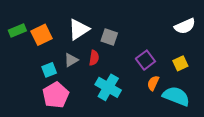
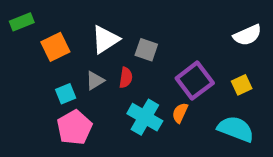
green rectangle: (17, 30) -> (22, 22), moved
purple square: (145, 60) -> (195, 81), size x1.4
orange semicircle: (153, 83) -> (180, 113), moved

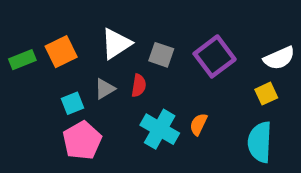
green rectangle: (22, 22) -> (22, 60), moved
white semicircle: (247, 35) -> (279, 58), moved
purple square: (195, 81) -> (215, 56), moved
cyan semicircle: (236, 129) -> (260, 142), turned -108

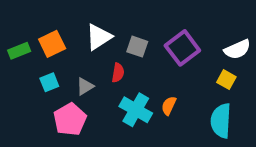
gray triangle: (105, 89) -> (85, 86), moved
yellow square: (266, 94) -> (226, 80), turned -36
cyan square: (72, 103) -> (49, 82), moved

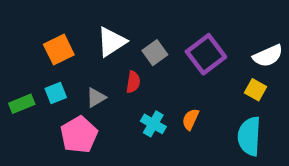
gray square: (137, 47) -> (155, 53), turned 35
green rectangle: (19, 51) -> (22, 104), moved
cyan cross: (136, 110) -> (153, 124), size x0.7

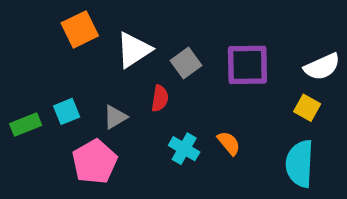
orange square: (59, 50) -> (80, 29), moved
purple square: (206, 54) -> (247, 65), turned 36
orange semicircle: (190, 119) -> (229, 143), turned 115

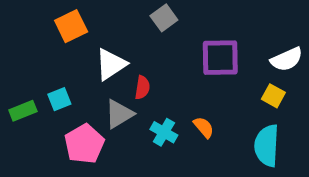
white triangle: (134, 50) -> (111, 64), moved
gray square: (186, 63) -> (164, 18), moved
gray triangle: (115, 117) -> (119, 114), moved, size x1.4

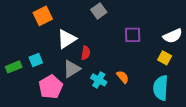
purple square: (220, 58) -> (133, 35), size x0.7

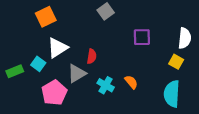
white semicircle: (173, 36) -> (185, 38), turned -60
white triangle: (67, 39) -> (57, 48), moved
cyan square: (36, 60) -> (38, 64), turned -32

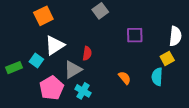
yellow square: (176, 62) -> (167, 58), turned 32
cyan cross: (106, 85) -> (83, 91), moved
cyan semicircle: (172, 94) -> (157, 77), moved, size x0.7

